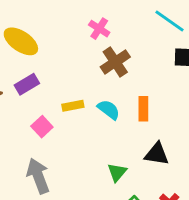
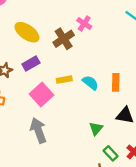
brown cross: (115, 62) -> (64, 39), moved
pink square: (42, 127) -> (42, 94), size x1.5

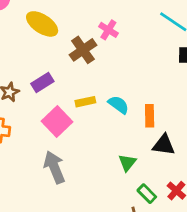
yellow ellipse: (27, 32) -> (42, 24), moved
orange rectangle: (116, 82) -> (150, 116), moved

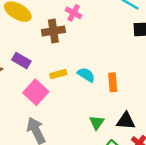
brown cross: (83, 50) -> (53, 31), turned 30
purple rectangle: (42, 83) -> (21, 60), turned 66
black triangle: (164, 145) -> (126, 121), moved

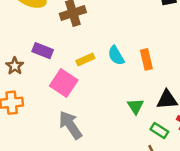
cyan semicircle: (86, 75) -> (116, 56), turned -144

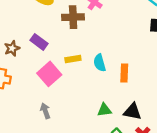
green triangle: (136, 106) -> (104, 110), turned 40
gray arrow: (70, 125) -> (45, 111), size x0.6

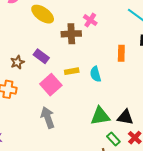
orange rectangle: (124, 73) -> (121, 53), moved
green triangle: (104, 110) -> (100, 116), size x1.5
gray arrow: (45, 111) -> (48, 118), size x1.5

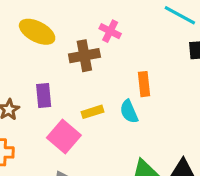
orange rectangle: (121, 53) -> (144, 84), moved
purple rectangle: (41, 56) -> (44, 96), turned 56

